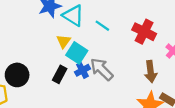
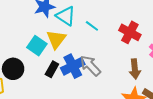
yellow triangle: (64, 41) -> (56, 39), size x1.5
cyan square: (77, 53) -> (37, 46), moved
blue cross: (83, 70) -> (73, 66), size x1.6

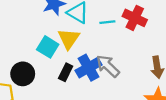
cyan line: (92, 26) -> (107, 22), turned -40
red cross: (130, 32) -> (135, 18), moved

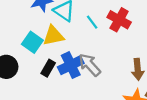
cyan line: (107, 22) -> (92, 22), turned 56
yellow triangle: (69, 39) -> (53, 36), turned 40

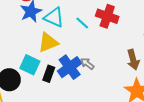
cyan square: (32, 42) -> (30, 65), moved
gray arrow: (90, 65) -> (87, 64), size x0.6

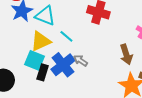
cyan line: (82, 23) -> (66, 36), moved
cyan square: (30, 65) -> (34, 60), moved

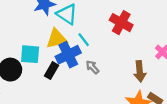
cyan square: (34, 60) -> (30, 54), moved, turned -30
blue cross: (63, 65) -> (68, 55), moved

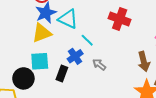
yellow triangle: (57, 39) -> (42, 33), moved
blue cross: (68, 55) -> (75, 56), size x0.7

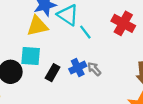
cyan line: (87, 40) -> (85, 32), moved
blue cross: (75, 56) -> (78, 68), moved

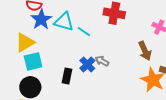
yellow triangle: (37, 26) -> (25, 42), moved
cyan square: (31, 56) -> (33, 61), moved

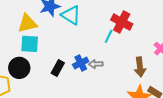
cyan line: (84, 32) -> (109, 36), moved, turned 64
gray arrow: (102, 61) -> (96, 64), turned -48

